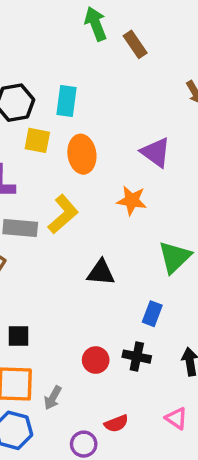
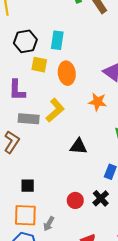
black cross: (137, 357) -> (101, 198), turned 35

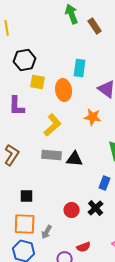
cyan rectangle: (57, 40) -> (80, 68), moved
gray rectangle: (29, 119) -> (52, 155), moved

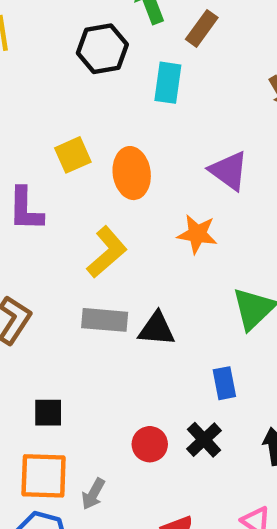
brown rectangle: (95, 26) -> (202, 28), turned 70
black hexagon: (25, 60) -> (102, 49), moved
cyan rectangle: (80, 68) -> (168, 83), moved
yellow square: (38, 82) -> (73, 155), turned -35
blue rectangle: (105, 183) -> (224, 383), turned -32

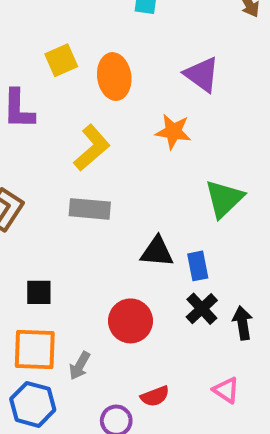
black triangle: (157, 329) -> (157, 252), moved
black cross: (204, 440) -> (202, 309), moved
red circle: (150, 444) -> (130, 321), size x1.4

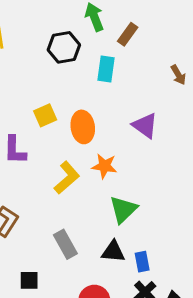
orange star: (173, 132) -> (104, 166), moved
green triangle: (224, 199) -> (123, 209), moved
gray rectangle: (90, 209) -> (65, 244), moved, turned 56

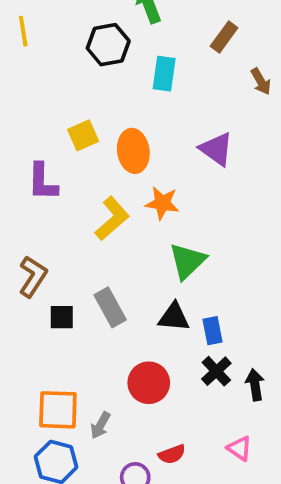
brown rectangle: (128, 34) -> (224, 37), moved
black square: (29, 280) -> (62, 317), moved

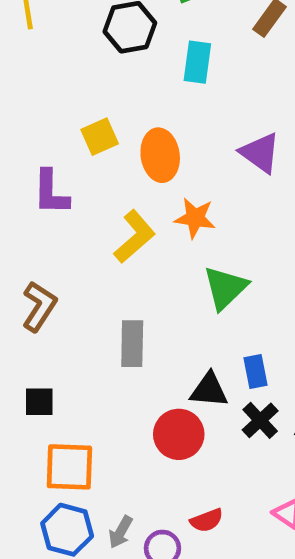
gray rectangle: (110, 307) -> (132, 344), turned 30
black square: (62, 317) -> (39, 402), moved
black triangle: (174, 317) -> (209, 390), moved
gray arrow: (100, 425) -> (121, 532), moved

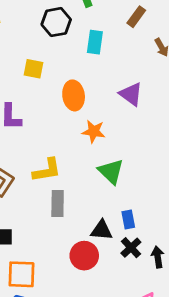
yellow square: (100, 137) -> (33, 69), moved, turned 35
yellow L-shape: (135, 237) -> (47, 170), moved, turned 32
green triangle: (225, 288) -> (111, 172), turned -32

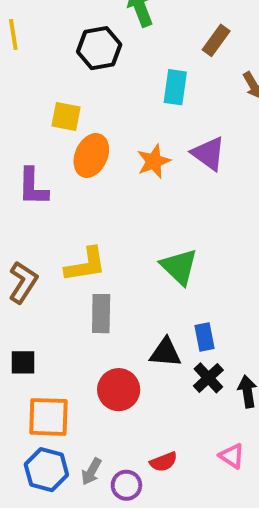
cyan rectangle: (95, 42) -> (175, 87), moved
orange ellipse: (74, 95) -> (91, 155), moved, turned 32
orange star: (94, 131) -> (154, 161), moved, turned -30
red circle: (84, 256) -> (119, 390), moved

